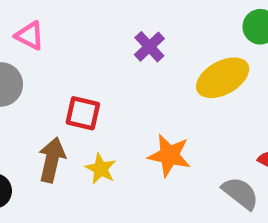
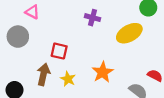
purple cross: (149, 47) -> (93, 18), turned -32
orange star: (169, 155) -> (103, 72), turned 30

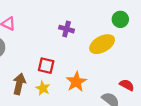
red square: (59, 51) -> (46, 66), moved

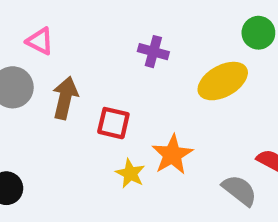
brown arrow: (19, 84) -> (65, 98), moved
yellow star: (43, 88) -> (130, 173), moved

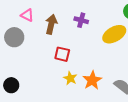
brown arrow: (65, 98) -> (51, 24), moved
orange star: (172, 155) -> (92, 80), moved

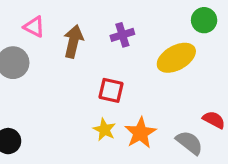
purple cross: (81, 20) -> (122, 35), turned -32
red square: (62, 54) -> (111, 90), moved

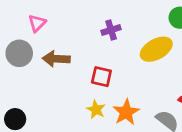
pink triangle: (34, 27) -> (37, 23), turned 48
brown arrow: (73, 41) -> (56, 59), moved, turned -100

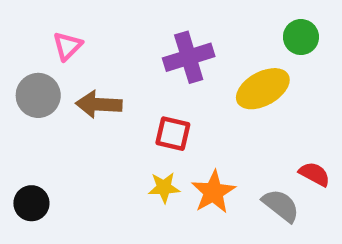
purple cross: (111, 30) -> (189, 57), size x1.5
yellow star: (96, 109) -> (164, 188), turned -30

